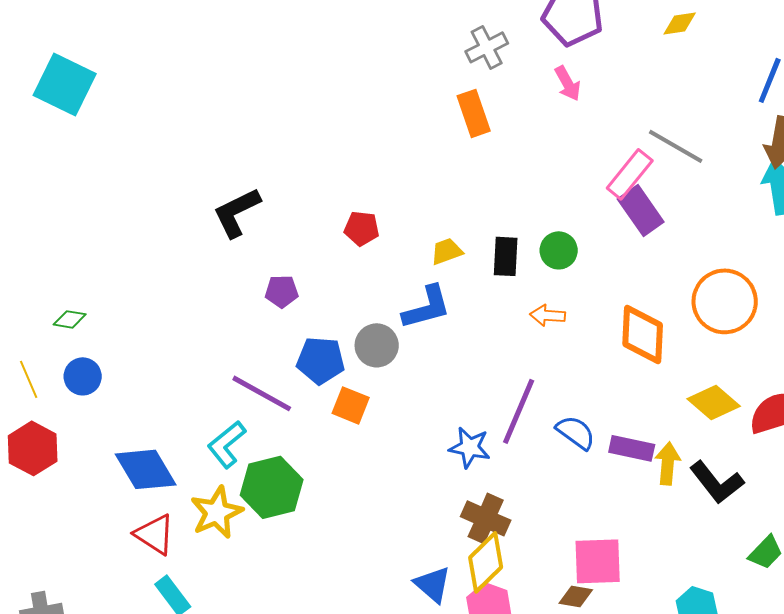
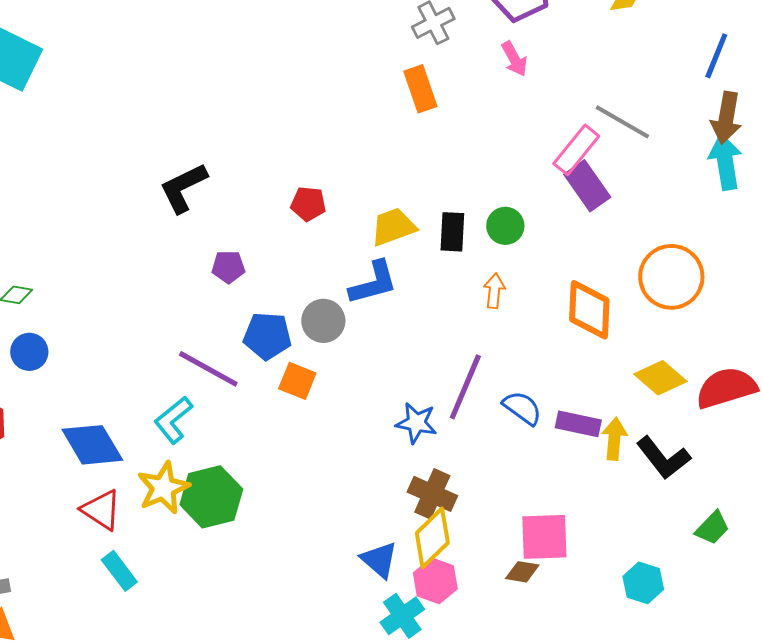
yellow trapezoid: (447, 251) -> (393, 227), size x1.4
orange arrow: (548, 315) -> (494, 291), turned 92
green hexagon: (272, 487) -> (211, 497), moved

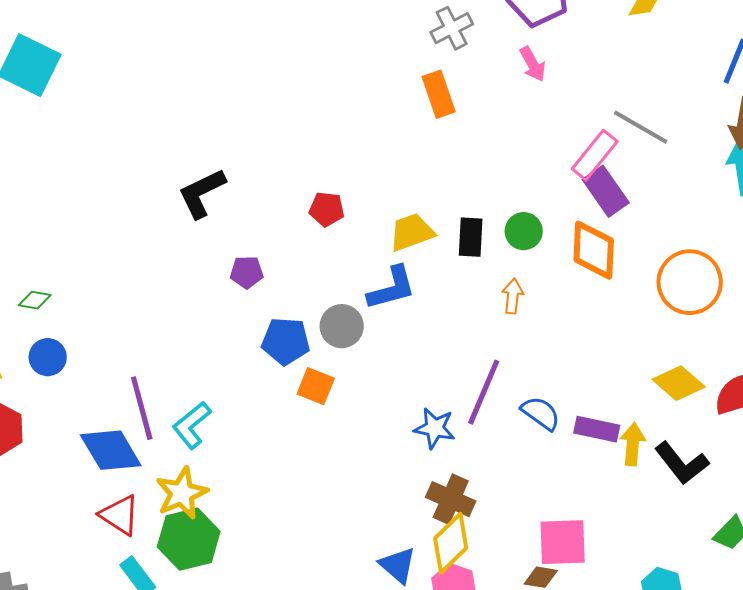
orange diamond: (589, 310) -> (594, 250), moved
purple line: (208, 369) -> (142, 408), moved, turned 46
green hexagon: (211, 497) -> (189, 539), moved

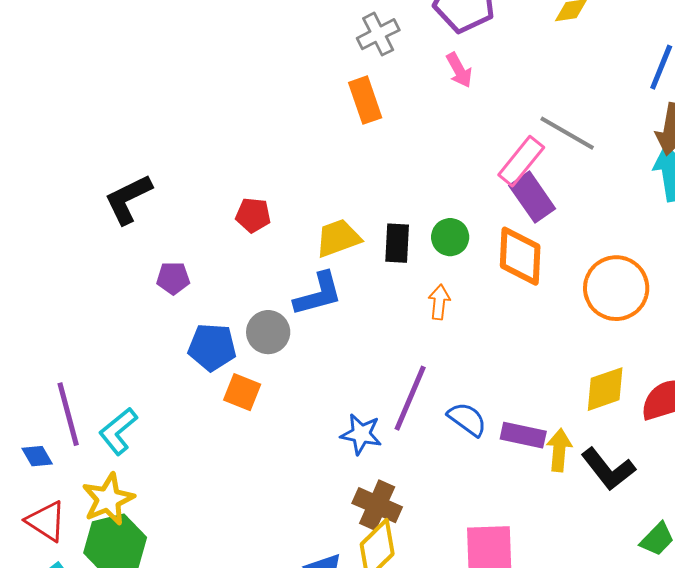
yellow diamond: (679, 383) -> (605, 389), turned -60
blue diamond: (111, 450) -> (37, 456), size x0.5

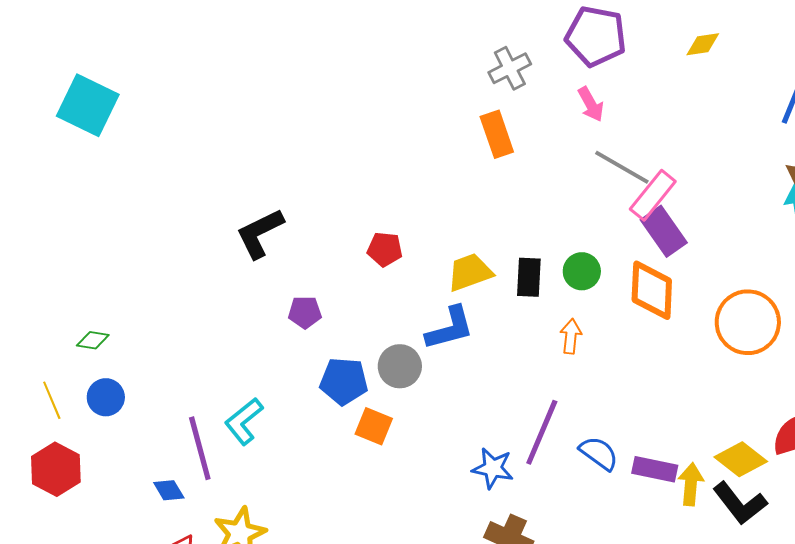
gray line: (567, 133) -> (622, 167), moved
yellow diamond: (605, 389) -> (741, 459), moved, turned 57
cyan L-shape: (118, 431) -> (244, 421), moved

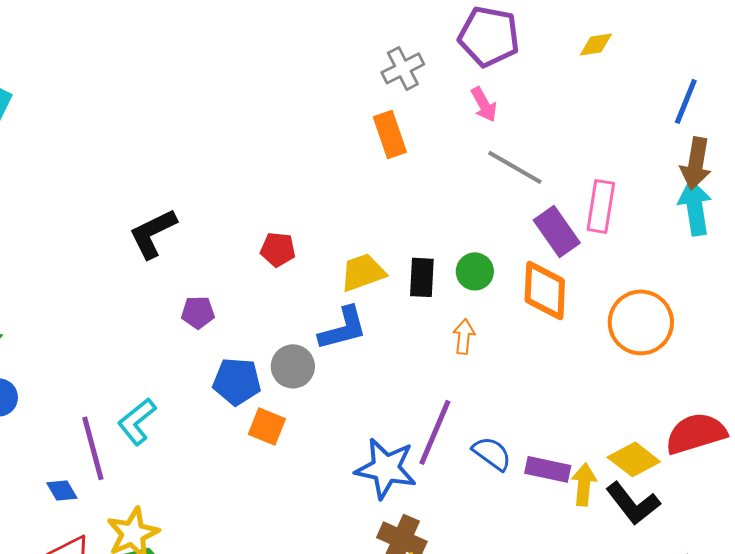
pink rectangle: (653, 195) -> (601, 206), moved, turned -30
blue star: (493, 468) -> (386, 468), size x1.5

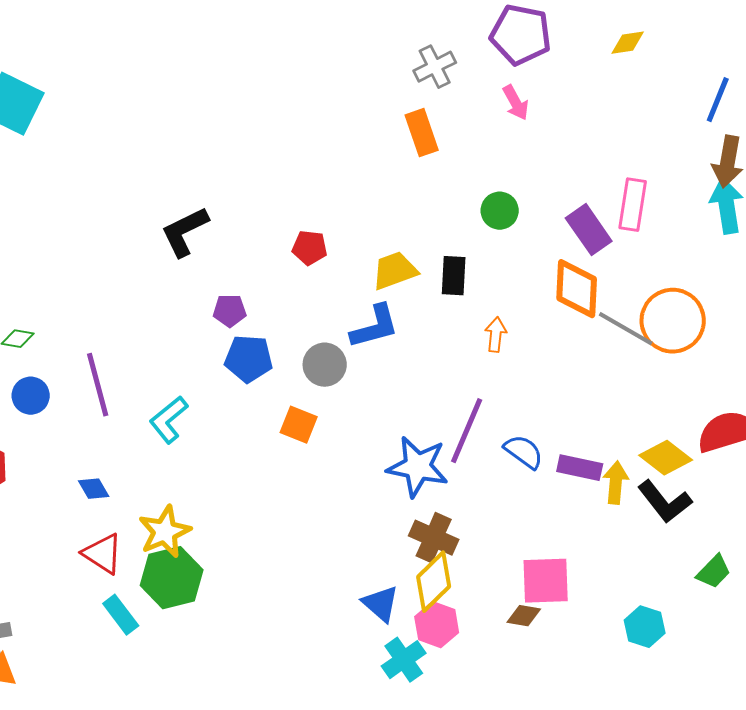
gray line: (515, 167) -> (626, 329), moved
green circle: (475, 271) -> (500, 211), moved
blue pentagon: (237, 381) -> (249, 359), moved
purple line: (93, 448) -> (98, 385), moved

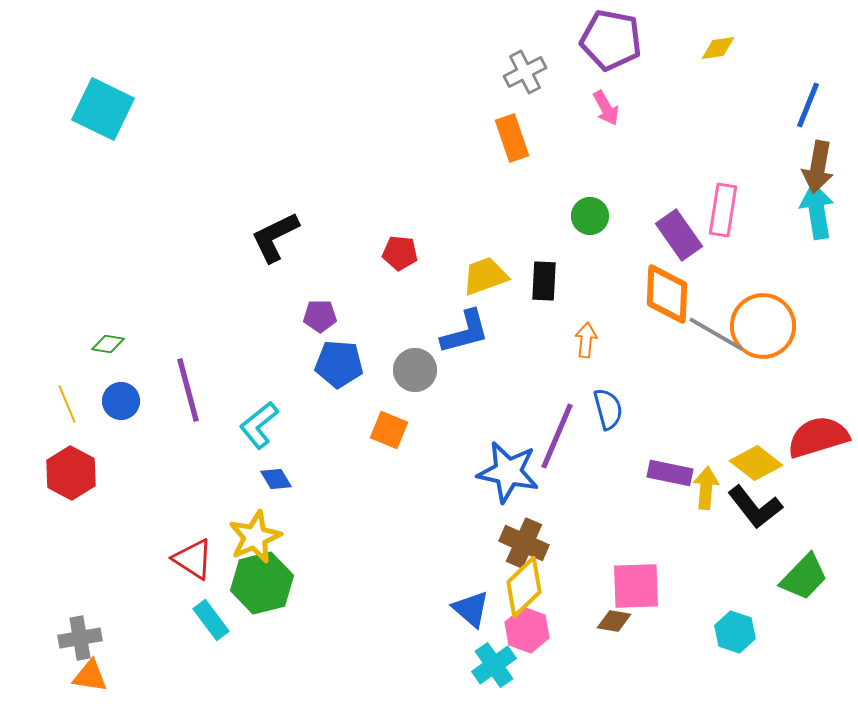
blue semicircle: (524, 452) -> (608, 409), moved, turned 39
blue diamond: (94, 489) -> (276, 479), moved
green trapezoid: (714, 572) -> (804, 577), size x1.4

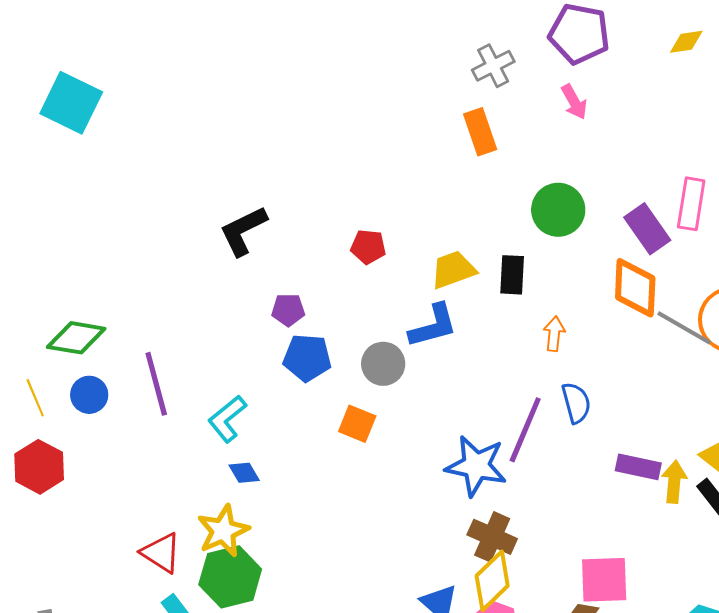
green circle: (590, 216) -> (558, 210), size x1.4
green diamond: (108, 344) -> (76, 338), size x1.8

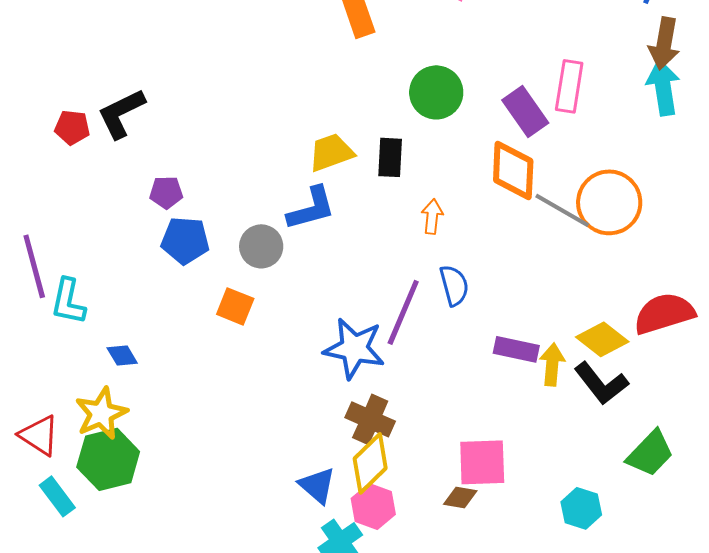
red pentagon: (368, 247) -> (72, 127), moved
cyan L-shape: (227, 419) -> (68, 301), moved, turned -39

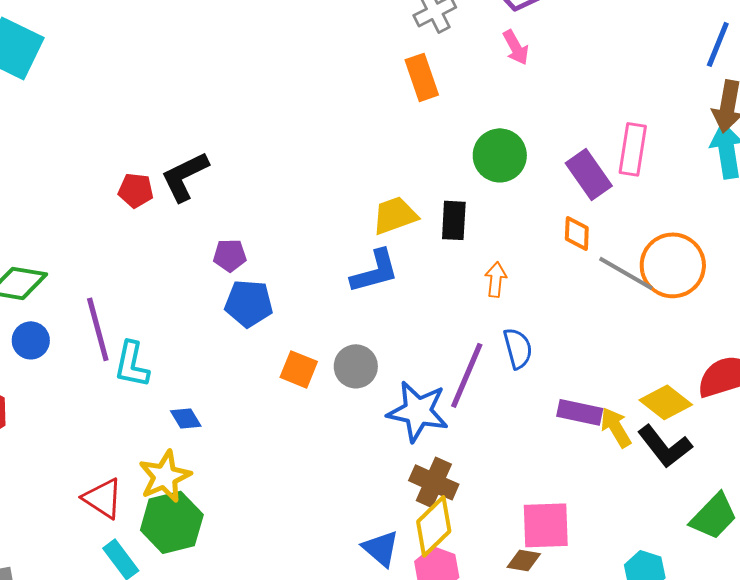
orange diamond: (513, 170) -> (577, 233), size x0.6
gray circle: (261, 246) -> (356, 366), moved
yellow arrow: (552, 364) -> (616, 427), turned -36

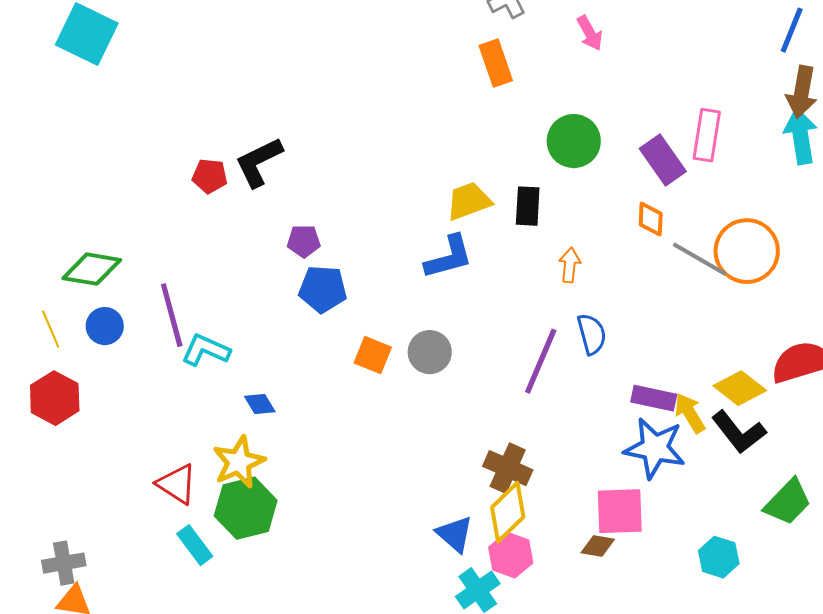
cyan L-shape: (132, 364) -> (206, 350), turned 102
blue star: (418, 411) -> (655, 448), moved

